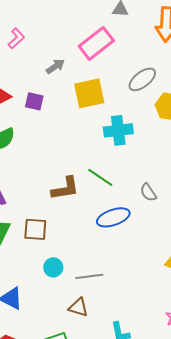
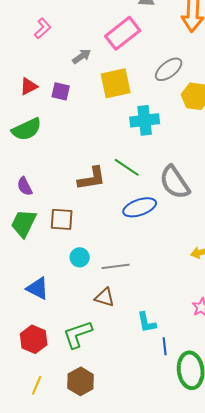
gray semicircle: (148, 192) -> (175, 182), size x1.8

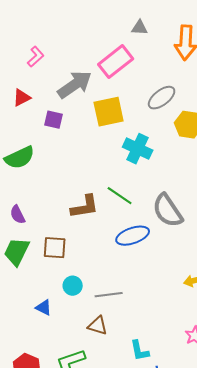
gray arrow: (82, 56) -> (75, 85), size x1.8
red triangle: (29, 86) -> (22, 98), moved
cyan cross: (145, 120) -> (138, 149), turned 32
blue triangle: (38, 288) -> (44, 308), moved, size x0.7

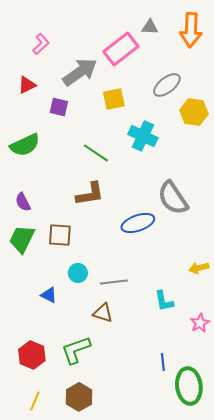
gray triangle: (140, 28) -> (150, 27), moved
yellow square: (109, 112) -> (114, 99), size x0.7
green line: (120, 196) -> (96, 153), moved
cyan L-shape: (140, 351) -> (164, 301), moved

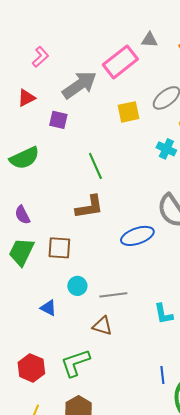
yellow square: (114, 99) -> (128, 112), moved
cyan cross: (143, 136) -> (166, 149), moved, size x0.7
green line: (96, 153) -> (95, 166), turned 32

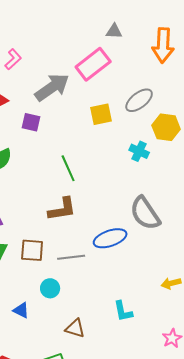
gray triangle: (149, 40) -> (114, 31), moved
gray line: (113, 295) -> (71, 257), moved
cyan L-shape: (163, 314) -> (123, 311), moved

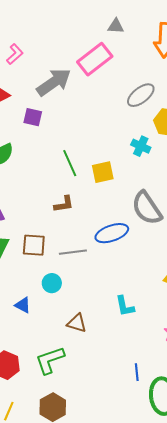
yellow square: (101, 114) -> (103, 172), moved
brown L-shape: (62, 209) -> (64, 204), size x0.7

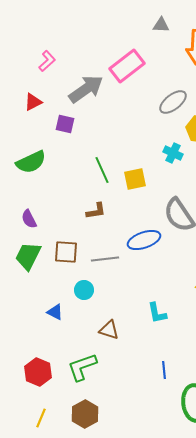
gray triangle: (116, 26) -> (161, 25), moved
blue line: (137, 372) -> (164, 370), moved

